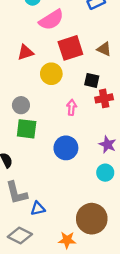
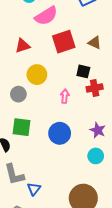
yellow circle: (51, 74) -> (37, 75), moved
green square: (27, 129) -> (21, 127), moved
blue triangle: (38, 209) -> (34, 189), turned -40

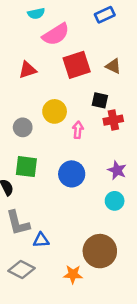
yellow circle: (37, 75) -> (55, 111), moved
blue triangle: (34, 189) -> (41, 240), turned 48

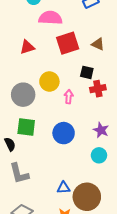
pink semicircle: (56, 34) -> (50, 18), turned -145
gray circle: (23, 127) -> (23, 95), size x1.5
blue triangle: (41, 240) -> (64, 188), moved

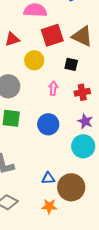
brown triangle: (98, 44) -> (82, 36), size x1.6
yellow circle: (49, 81) -> (34, 60), moved
red cross: (98, 89) -> (82, 92), moved
cyan circle: (99, 155) -> (83, 146), size x1.5

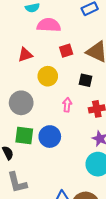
red square: (52, 35) -> (66, 51), size x0.6
blue circle: (48, 124) -> (50, 137), moved

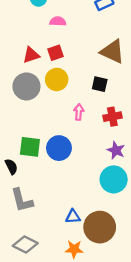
pink semicircle: (49, 25) -> (58, 21), size x0.6
red square: (66, 51) -> (55, 53), moved
gray circle: (21, 103) -> (26, 86), moved

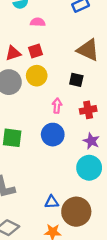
blue circle: (59, 148) -> (53, 135), moved

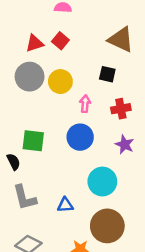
red square: (36, 51) -> (60, 41), turned -32
yellow circle: (37, 76) -> (60, 82), moved
cyan circle: (89, 168) -> (102, 182), moved
blue triangle: (52, 202) -> (65, 205), moved

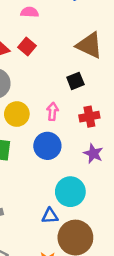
black square: (107, 74) -> (75, 81), turned -35
yellow circle: (60, 82) -> (17, 114), moved
blue triangle: (65, 205) -> (50, 216), moved

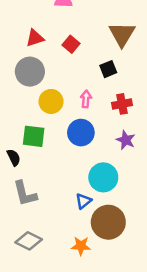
brown triangle: (89, 45) -> (122, 34), turned 36
red square: (27, 47) -> (71, 44), moved
blue triangle: (50, 216) -> (83, 201), turned -35

